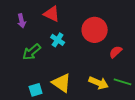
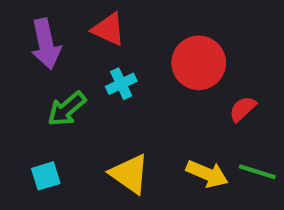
purple arrow: (22, 21) -> (46, 44), size x1.6
cyan cross: (58, 40) -> (121, 84), turned 32
cyan square: (36, 90) -> (46, 176), moved

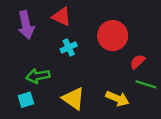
green arrow: (67, 109) -> (38, 76), moved, turned 30
green line: (257, 172) -> (146, 84), moved

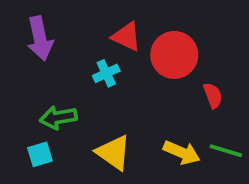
red triangle: (62, 17) -> (126, 37), moved
red semicircle: (138, 62) -> (213, 95), turned 112
green line: (146, 84) -> (226, 151), moved

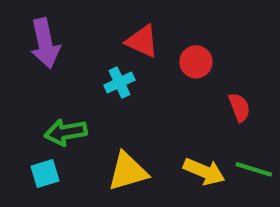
red circle: (174, 55) -> (196, 62), size x0.6
yellow triangle: (114, 153) -> (128, 171), turned -51

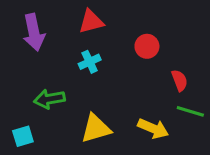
red triangle: (142, 41) -> (91, 21), moved, turned -40
green line: (254, 169) -> (190, 111), moved
cyan square: (45, 174) -> (23, 136), moved

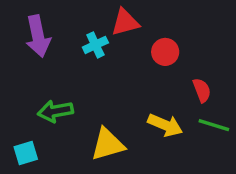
red triangle: (91, 21) -> (125, 22), moved
cyan cross: (90, 62) -> (95, 45), moved
yellow arrow: (153, 128) -> (165, 125), moved

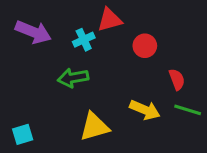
purple arrow: (38, 36) -> (33, 32), turned -56
green arrow: (55, 111) -> (73, 78), moved

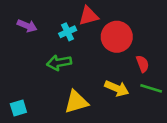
purple arrow: (33, 32) -> (27, 26), size x0.7
red circle: (145, 46) -> (117, 37), size x1.6

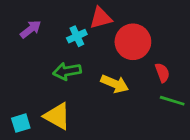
purple arrow: (27, 26) -> (31, 29), turned -60
yellow arrow: (117, 88) -> (115, 84), moved
yellow triangle: (76, 102) -> (57, 116), moved, turned 45

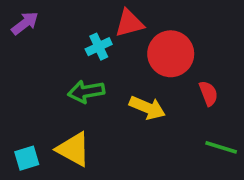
purple arrow: (31, 29) -> (25, 23), moved
green line: (172, 101) -> (221, 147), moved

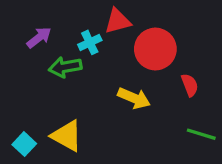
purple arrow: (25, 23) -> (39, 38), moved
green arrow: (86, 92) -> (65, 67), moved
cyan square: (27, 158) -> (24, 144), turned -30

